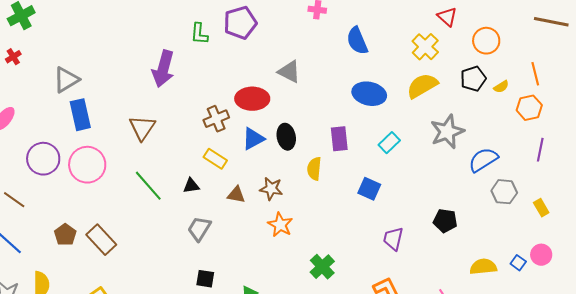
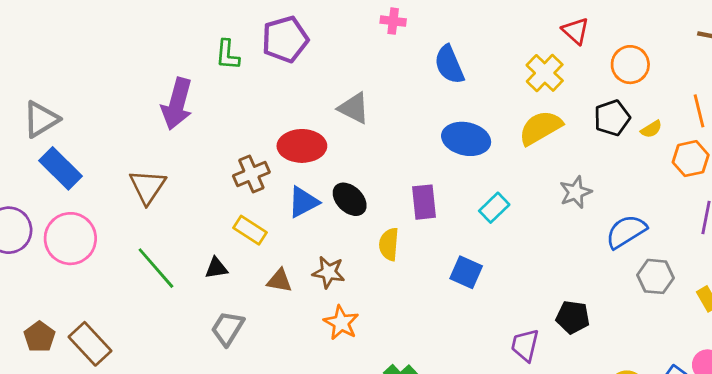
blue rectangle: (80, 115) -> (61, 168), turned -32
gray star: (447, 132) -> (576, 192), size x0.7
black ellipse: (286, 137) -> (350, 199), turned -35
purple trapezoid: (393, 239) -> (525, 345), moved

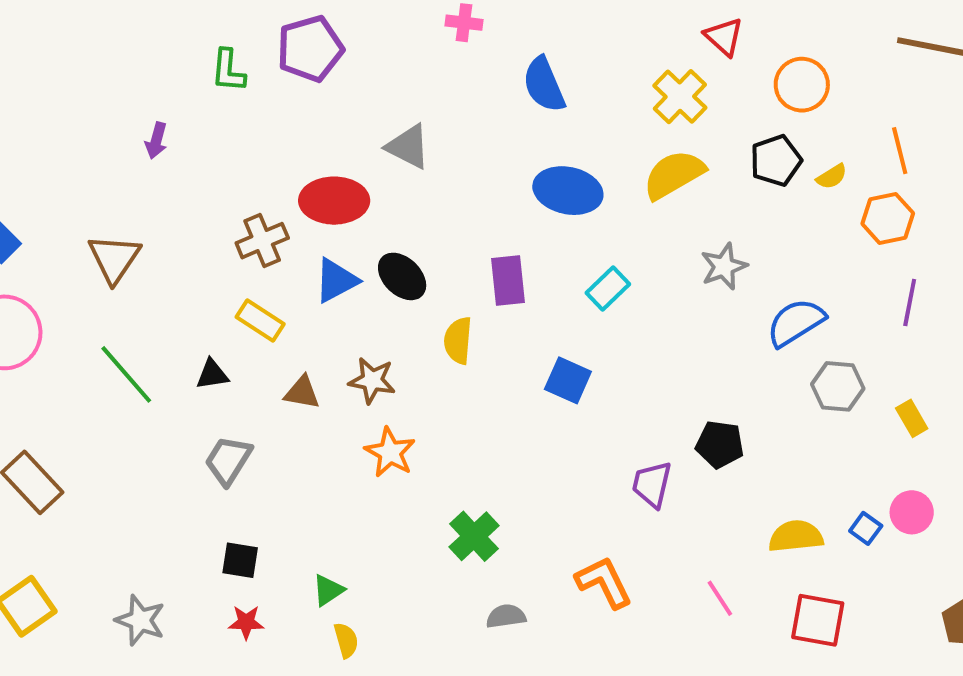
purple arrow: (177, 104) -> (156, 141), size x0.5

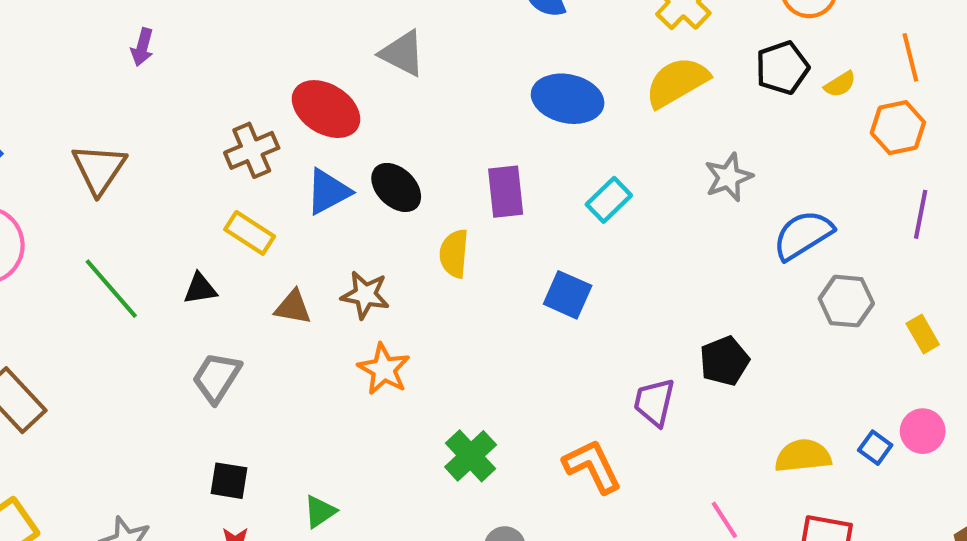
red ellipse: (334, 201) -> (326, 109), turned 32
black pentagon: (720, 444) -> (724, 361), turned -30
orange L-shape: (604, 582) -> (592, 466), moved

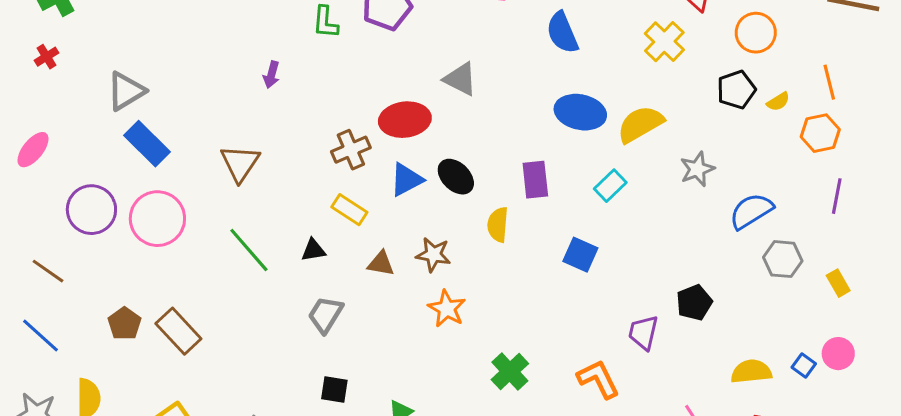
yellow semicircle: (677, 82) -> (640, 124), moved
red ellipse: (326, 109) -> (405, 120), turned -39

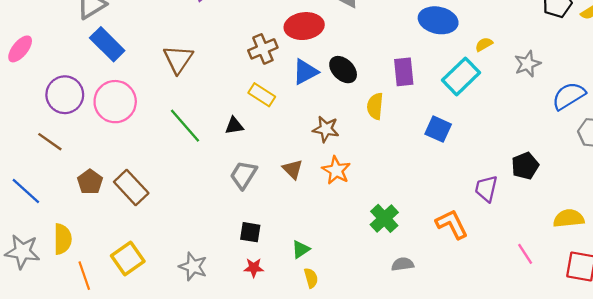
yellow semicircle: (640, 124) -> (484, 44), moved, size x0.5
cyan rectangle: (610, 186) -> (461, 76), size x1.5
brown triangle: (381, 264) -> (293, 169), moved, turned 35
brown line: (48, 271) -> (50, 142), moved

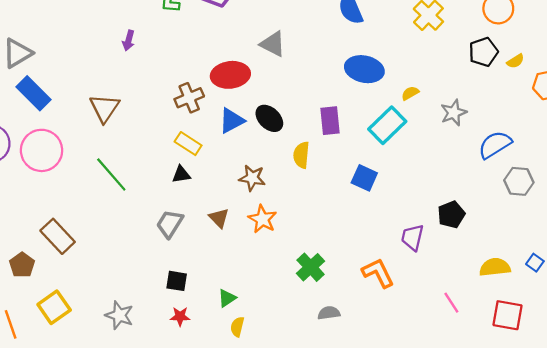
black triangle: (234, 126) -> (181, 174), moved
brown pentagon: (90, 182) -> (22, 265), moved
yellow semicircle: (311, 278) -> (237, 327), turned -150

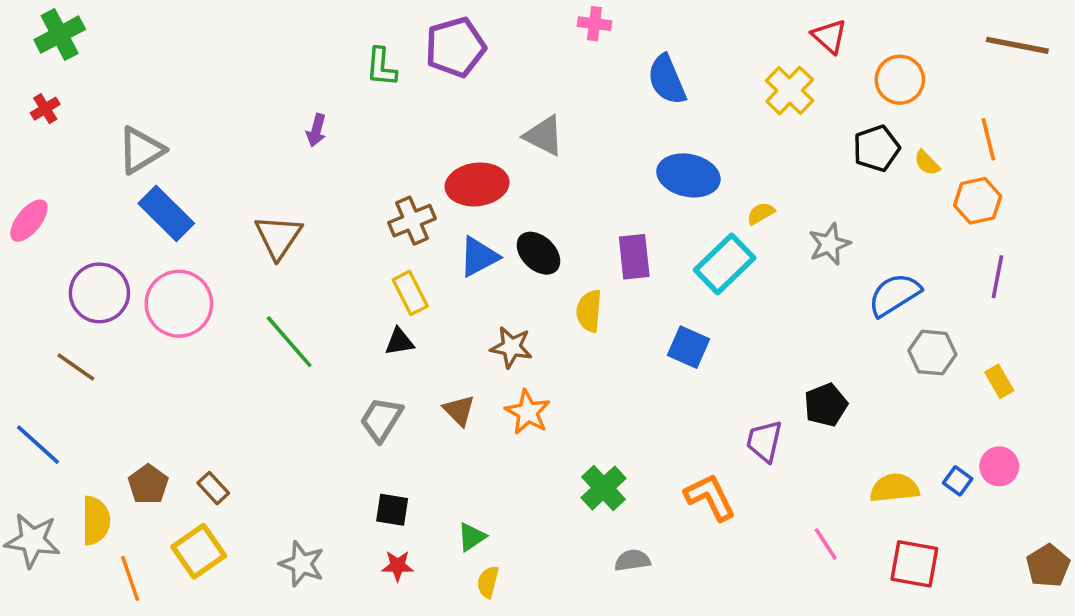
yellow semicircle: (515, 61) -> (927, 163), turned 78
yellow rectangle: (188, 144) -> (410, 293), turned 30
brown rectangle: (58, 236) -> (213, 488), moved, size x0.6

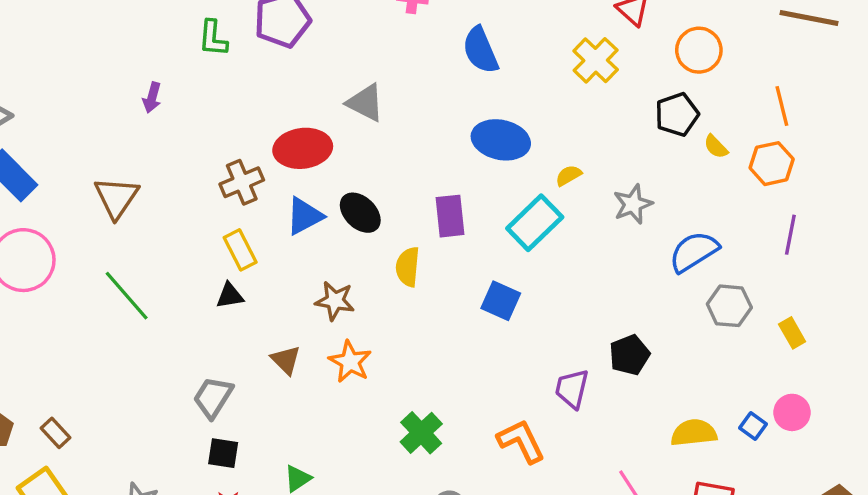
yellow semicircle: (927, 163) -> (716, 147), moved
gray trapezoid: (381, 419) -> (213, 397), moved

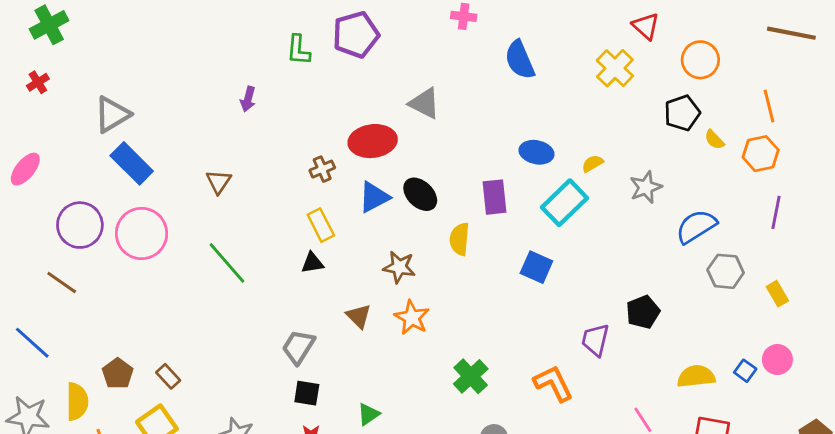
blue ellipse: (501, 140) -> (536, 152), moved, size x0.7
brown cross: (242, 182) -> (322, 169), size x0.7
brown triangle: (116, 197) -> (219, 182), size x0.7

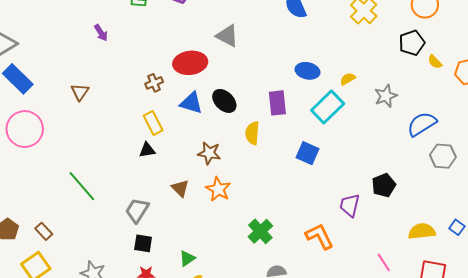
purple arrow: (248, 99) -> (101, 33), turned -48
blue triangle: (374, 197) -> (191, 103), turned 45
green line: (227, 263) -> (82, 186), moved

